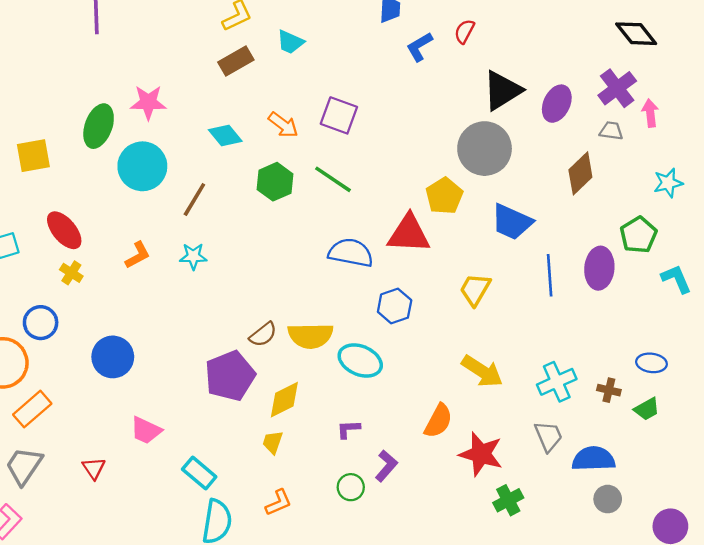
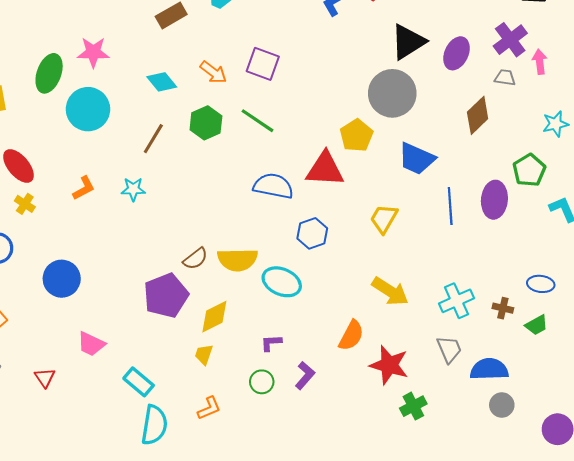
brown line: (194, 199) -> (153, 139), moved
green circle: (351, 487) -> (262, 382), moved

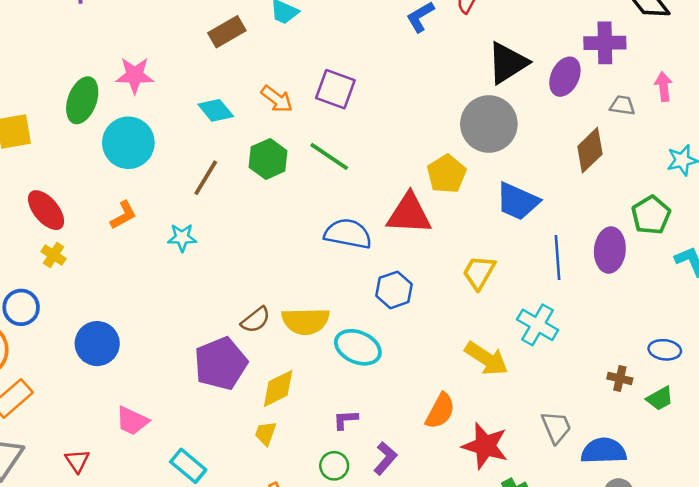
purple cross: (510, 40) -> (605, 43), moved, turned 36
orange L-shape: (84, 188) -> (123, 215), moved
cyan cross: (457, 301) -> (538, 325), moved, turned -36

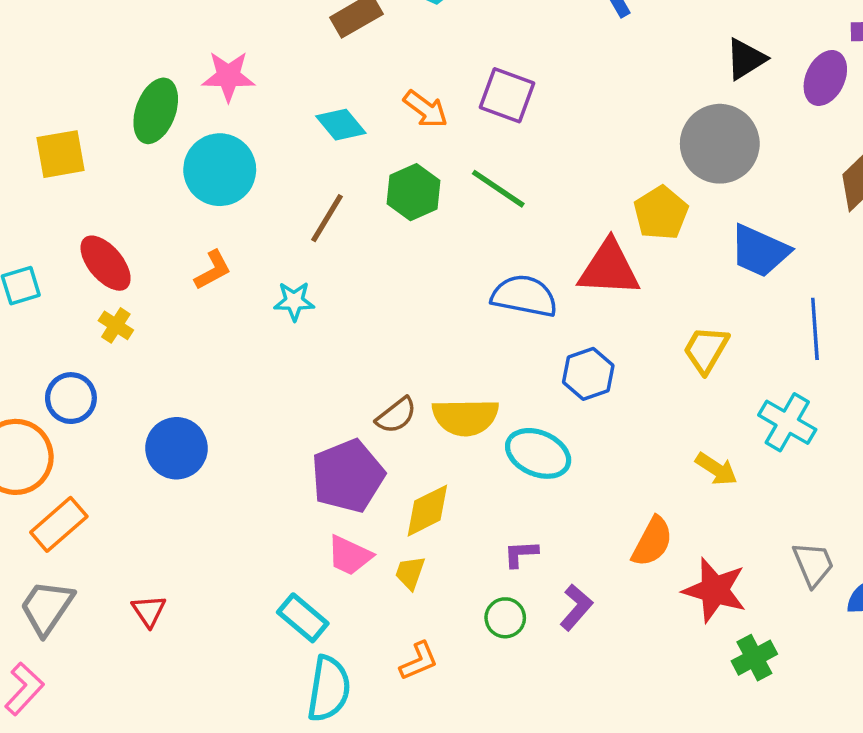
black triangle: (508, 63) -> (746, 59), size x0.7
yellow arrow: (486, 359) -> (716, 469), size x0.7
pink trapezoid: (132, 421) -> (350, 556), moved

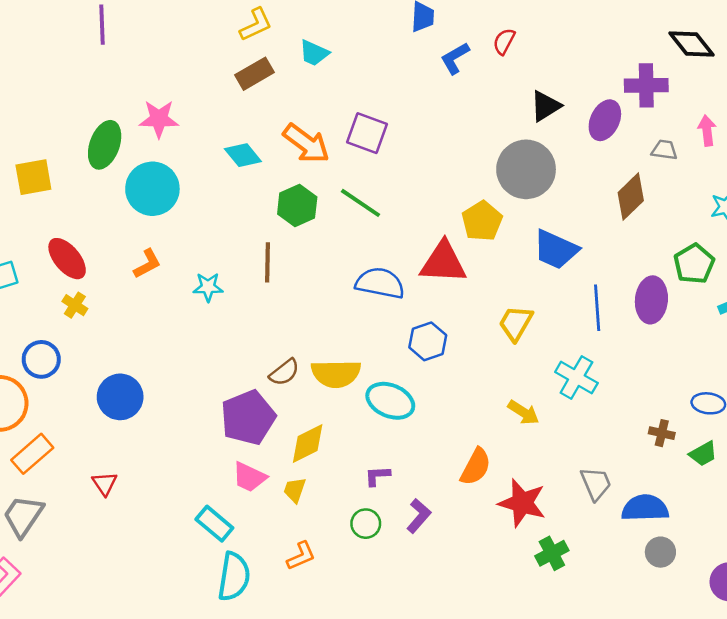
orange arrow: (426, 109) -> (306, 144), size x1.4
brown line: (327, 218) -> (267, 262), moved, turned -30
red triangle: (149, 611) -> (105, 484), moved

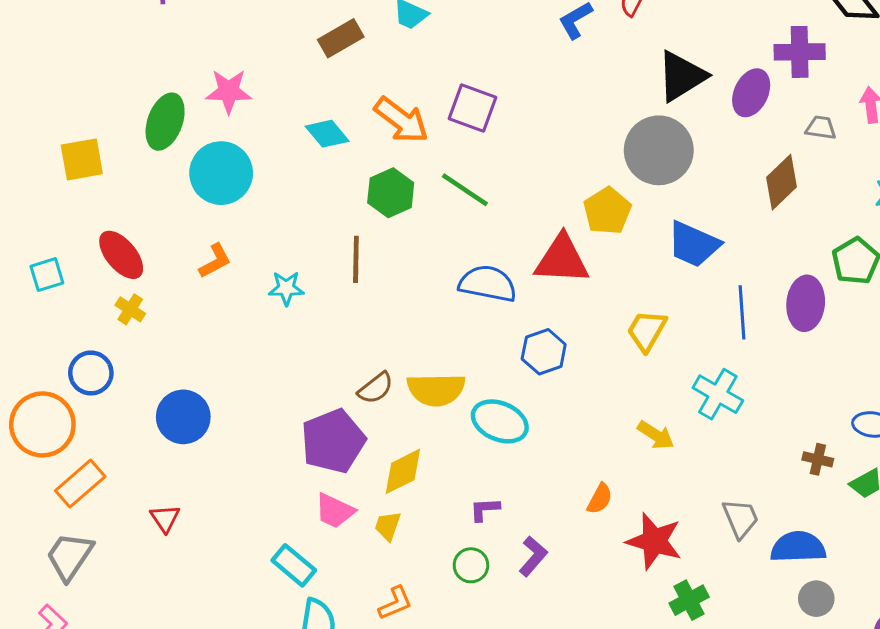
black triangle: (545, 106) -> (681, 76), size x1.4
orange semicircle: (476, 467) -> (600, 499), size x0.7

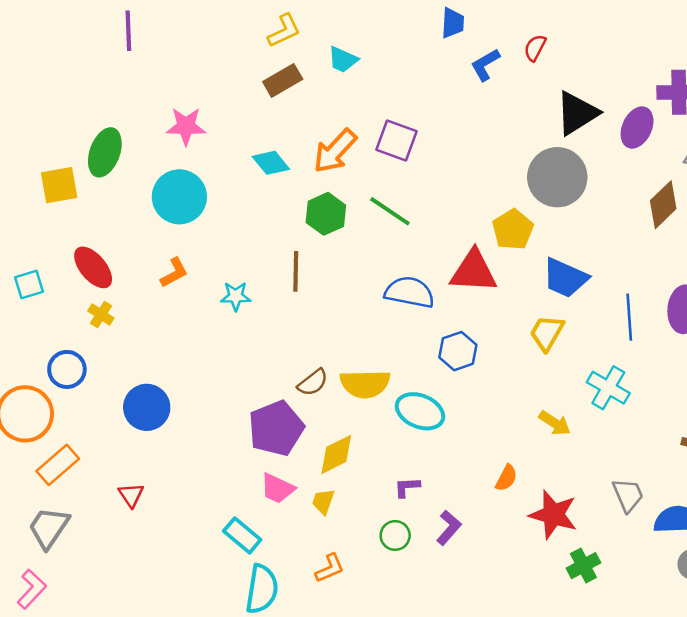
orange arrow: (401, 120) -> (335, 151), turned 96
green ellipse: (165, 122) -> (105, 152), moved
blue trapezoid: (694, 244) -> (565, 278), moved

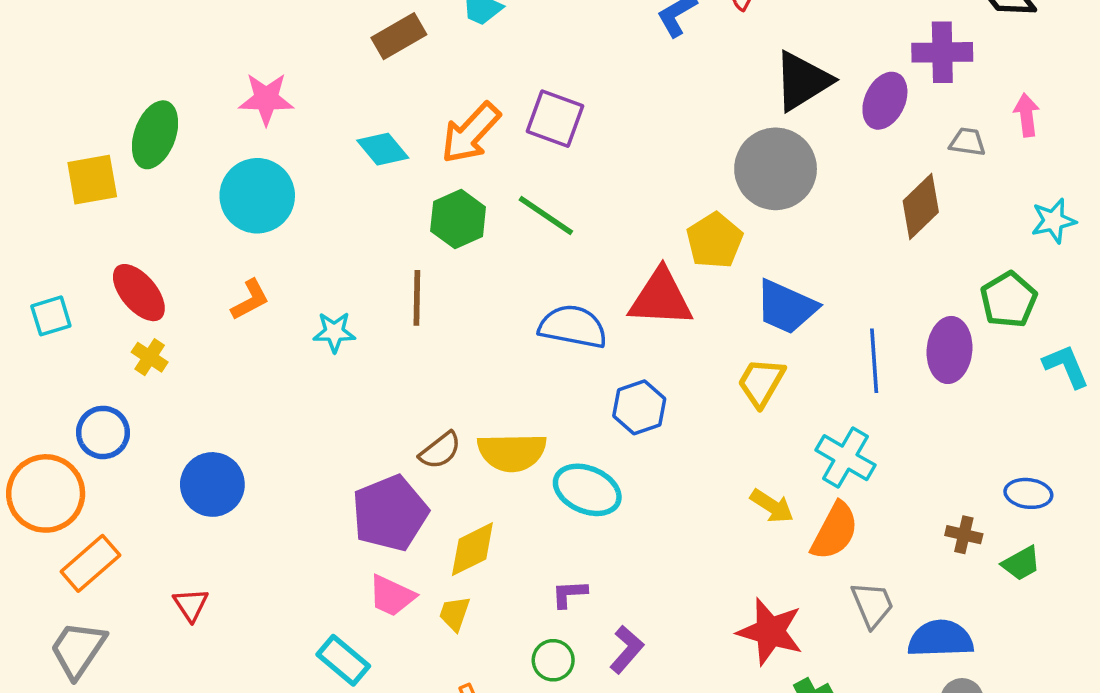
orange semicircle: (506, 478) -> (835, 531), moved, size x1.6

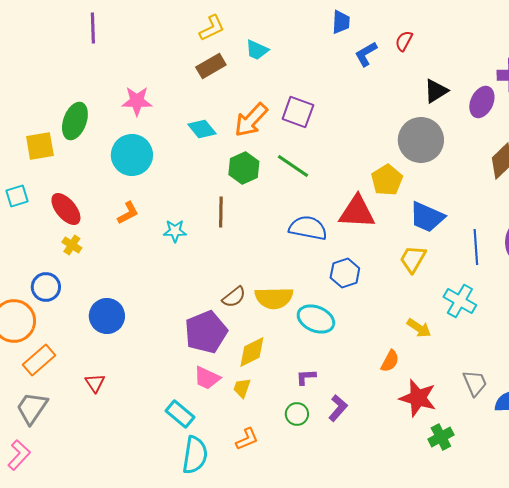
black triangle: (802, 81) -> (436, 91), size x0.7
cyan square: (51, 316) -> (17, 196), moved
orange semicircle: (835, 531) -> (390, 361), moved, size x0.7

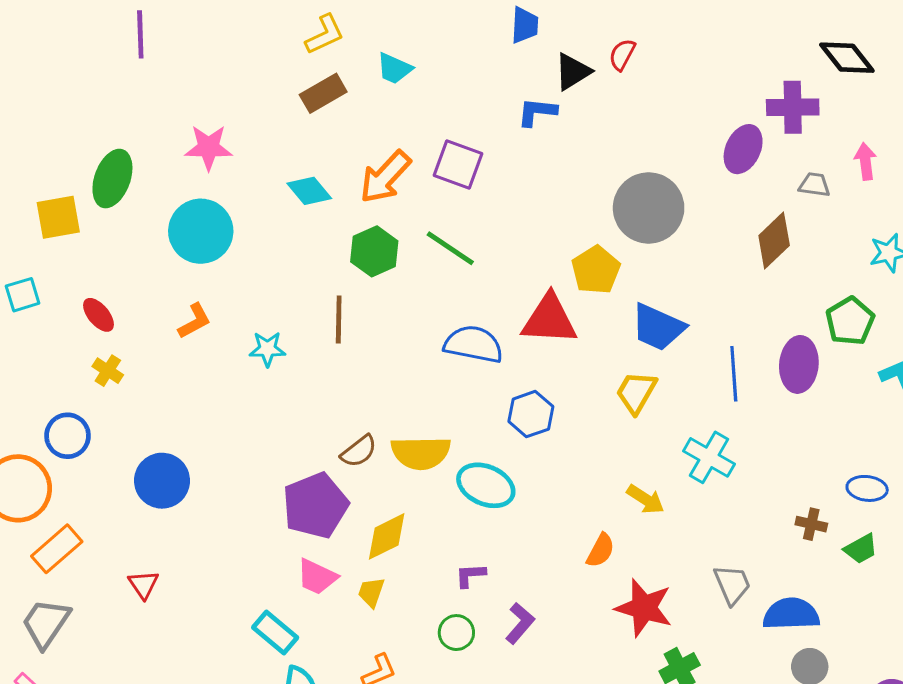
blue L-shape: (366, 54) -> (537, 112), moved, turned 36
black triangle: (436, 91) -> (573, 72), moved
red ellipse: (66, 209) -> (98, 315), size x0.7

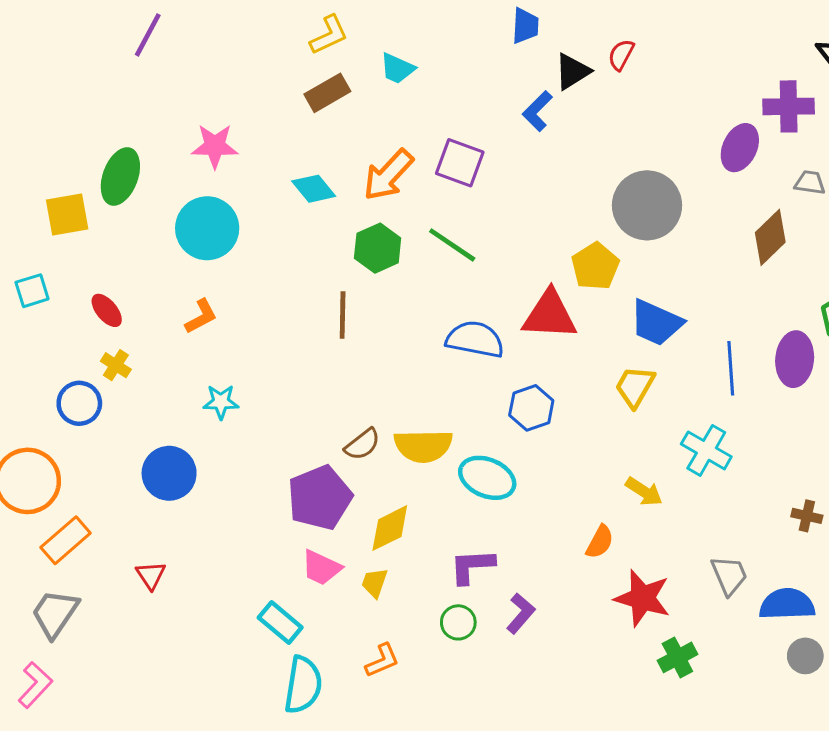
purple line: (140, 34) -> (148, 35), turned 30
blue L-shape: (537, 112) -> (537, 111), turned -51
cyan star: (267, 349) -> (221, 402), moved
blue circle: (68, 436) -> (79, 403), moved
purple L-shape: (470, 575) -> (472, 566), size x1.5

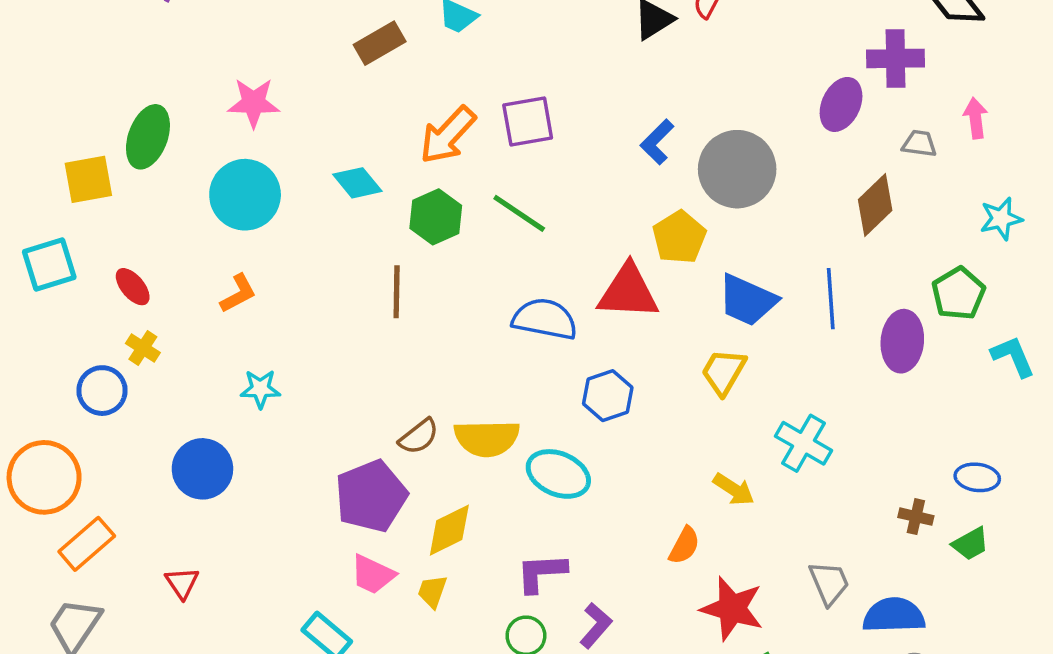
blue L-shape: (537, 111) -> (657, 142), moved
purple square: (460, 163) -> (528, 121), turned -30
cyan diamond: (314, 189) -> (357, 183), moved
cyan square: (32, 291) -> (49, 265), size x1.4
blue line: (731, 368) -> (831, 299), moved

